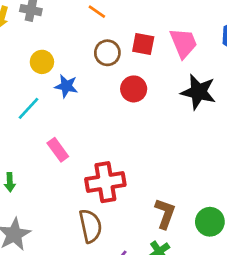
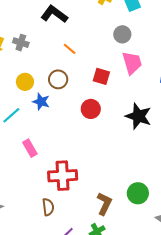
pink trapezoid: (183, 43) -> (132, 63), moved
brown circle: (107, 53) -> (58, 79), moved
green circle: (210, 222) -> (138, 193), moved
brown semicircle: (90, 226) -> (48, 207), size x0.7

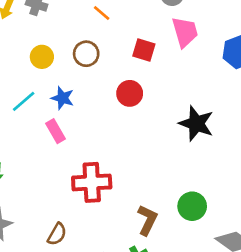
blue star: (41, 102) -> (63, 98), moved
black star: (138, 116) -> (196, 124), moved
pink rectangle: (30, 148) -> (56, 131), moved
brown semicircle: (48, 207) -> (57, 234), moved, turned 36

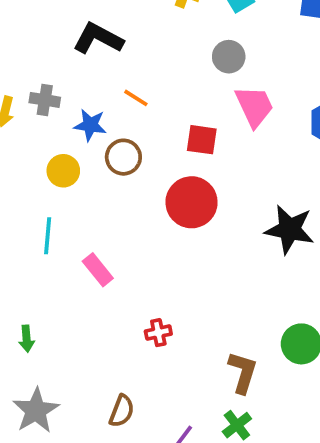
red circle: (130, 93) -> (192, 202), size x1.4
blue star: (63, 98) -> (90, 125), moved
cyan line: (24, 101) -> (48, 236), turned -35
red cross: (92, 182) -> (158, 333), size x0.5

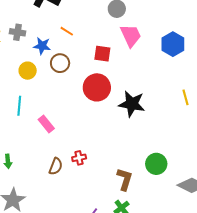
black star: (289, 229) -> (132, 104), moved
brown semicircle: (122, 411) -> (56, 166), moved

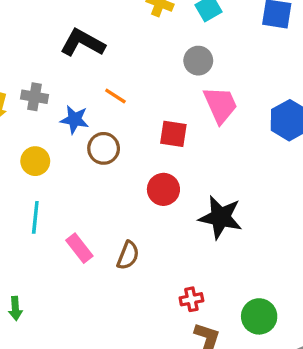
yellow circle: (28, 71) -> (35, 161), moved
red circle: (97, 87) -> (163, 189), size x0.7
red cross: (79, 158) -> (191, 299), moved
brown semicircle: (56, 166) -> (128, 255), moved

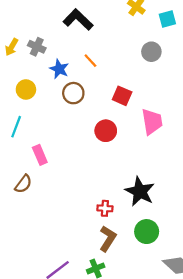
pink trapezoid: (220, 105) -> (152, 122), moved
black star: (221, 217) -> (140, 192), moved
brown semicircle: (128, 255) -> (23, 184), moved

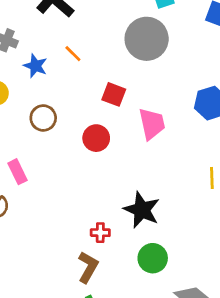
gray circle: (151, 52) -> (147, 39), size x1.8
brown circle: (73, 93) -> (43, 118), moved
brown L-shape: (108, 239) -> (88, 267), moved

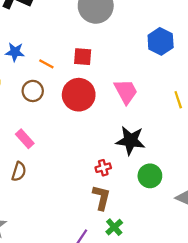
orange line: (73, 54) -> (46, 64), moved
pink trapezoid: (152, 124) -> (126, 91), moved
red circle: (96, 138) -> (79, 95), size x1.5

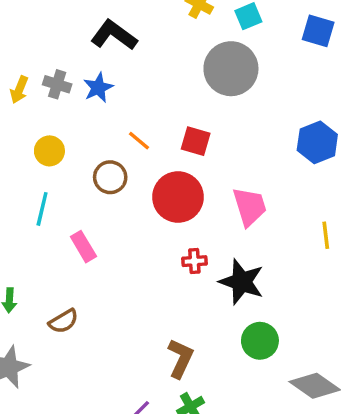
blue star: (15, 52) -> (98, 88), moved, turned 30
red cross: (103, 168) -> (194, 261), moved
brown semicircle: (19, 172) -> (63, 321), moved, turned 30

